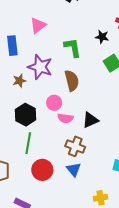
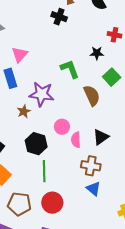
pink triangle: (38, 25) -> (20, 55), moved
brown semicircle: (72, 81) -> (92, 96), moved
pink semicircle: (65, 118) -> (76, 140), turned 91
red circle: (42, 170) -> (52, 203), moved

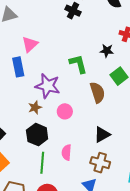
brown star: (24, 111) -> (35, 107), moved
pink circle: (62, 127) -> (65, 111), moved
pink semicircle: (76, 140) -> (67, 152), moved
brown cross: (91, 166) -> (100, 163), moved

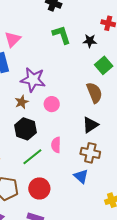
green L-shape: (78, 64) -> (62, 35), moved
brown semicircle: (97, 92) -> (94, 93), moved
green line: (42, 163) -> (32, 157), turned 50

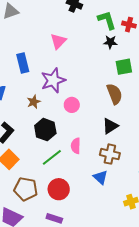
green L-shape: (62, 35) -> (107, 20), moved
pink triangle: (13, 39) -> (58, 41), moved
green square: (104, 65) -> (124, 67), turned 30
purple star: (33, 80) -> (53, 80), turned -30
brown star: (22, 102) -> (34, 102), moved

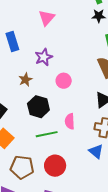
purple star: (53, 80) -> (44, 57), size x0.7
green line: (52, 157) -> (47, 134), turned 30

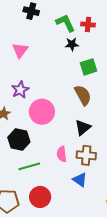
pink circle: (64, 81) -> (42, 112), size x1.6
pink semicircle: (70, 121) -> (62, 154), moved

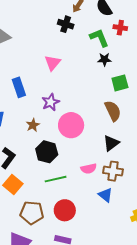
red cross: (88, 25) -> (120, 28), moved
pink semicircle: (62, 154) -> (89, 169), turned -98

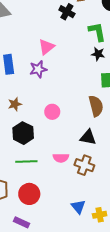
purple star: (51, 102) -> (38, 69), moved
pink circle: (71, 125) -> (52, 112), size x0.6
black triangle: (111, 143) -> (88, 137), turned 36
blue triangle: (105, 195) -> (78, 207), moved

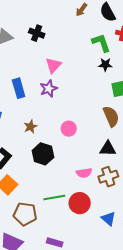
black cross: (67, 12) -> (37, 33), moved
green line: (26, 162) -> (54, 197), moved
brown cross: (84, 165) -> (108, 177), turned -30
red circle: (29, 194) -> (80, 203), moved

